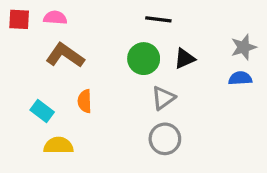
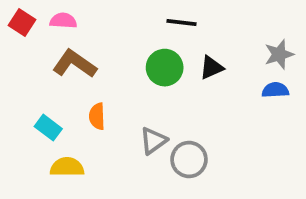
red square: (19, 19) -> (22, 23), turned 30
gray triangle: (163, 98) -> (153, 141), moved

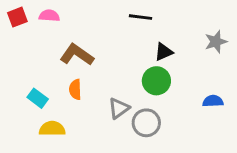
red square: (22, 23) -> (17, 17), turned 36
brown L-shape: (75, 64) -> (77, 55), moved
green circle: (165, 68) -> (156, 81), moved
blue semicircle: (275, 90) -> (213, 101), moved

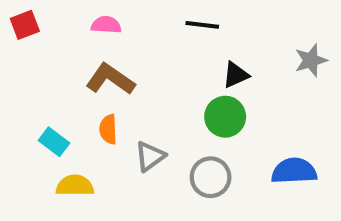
pink semicircle: (49, 16) -> (106, 25), moved
blue semicircle: (213, 101) -> (294, 171), moved, size x1.5
gray triangle: (119, 108) -> (150, 156), moved

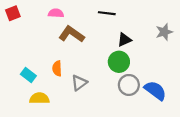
brown L-shape: (110, 79) -> (71, 34), moved
blue semicircle: (294, 171) -> (155, 90), turned 40
gray circle: (211, 177) -> (129, 85), moved

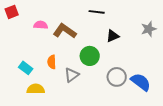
pink semicircle: (56, 13) -> (41, 25), moved
green circle: (119, 62) -> (90, 56), moved

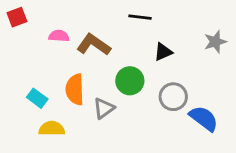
orange semicircle: (52, 62) -> (75, 89), size x1.5
gray circle: (117, 77) -> (173, 97), moved

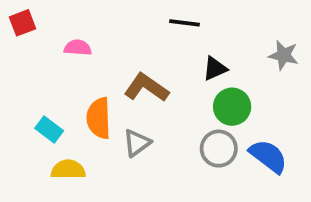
gray star: (215, 42) -> (284, 55), turned 30
brown L-shape: (94, 45) -> (146, 88), moved
green circle: (130, 81) -> (232, 107), moved
gray circle: (173, 97) -> (219, 149), moved

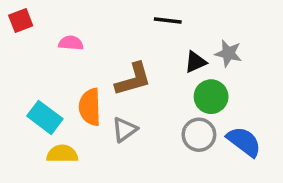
gray star: (284, 55) -> (228, 53), moved
brown L-shape: (146, 88) -> (133, 79), turned 129
cyan rectangle: (49, 130) -> (45, 117), size x1.4

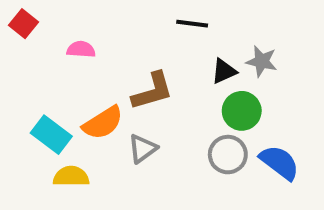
red square: (21, 20) -> (23, 24), turned -30
orange semicircle: (90, 107) -> (103, 123), turned -120

